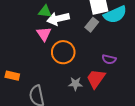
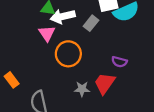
gray rectangle: (92, 25) -> (91, 23), moved
orange rectangle: (12, 76) -> (12, 80), turned 40

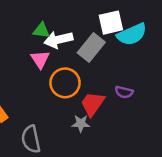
gray rectangle: (91, 23) -> (91, 48), size x1.5
red trapezoid: (105, 83) -> (93, 104), moved

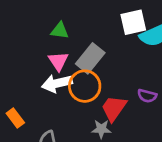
white arrow: (58, 40) -> (57, 83), moved
gray rectangle: (91, 48) -> (90, 58), moved

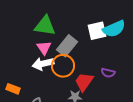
white square: (133, 22) -> (97, 31), moved
green triangle: (60, 31) -> (45, 26), size x1.6
orange rectangle: (15, 118) -> (13, 89), turned -32

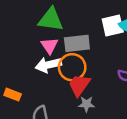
gray rectangle: (67, 46) -> (77, 43), turned 45
red trapezoid: (84, 82) -> (79, 85), moved

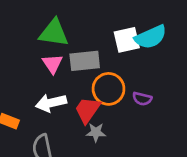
white arrow: (48, 65) -> (51, 103), moved
orange circle: (72, 67) -> (109, 89), moved

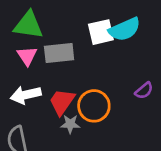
orange circle: (109, 89) -> (94, 106), moved
purple semicircle: (142, 99) -> (144, 91), moved, turned -54

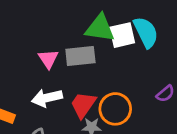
green triangle: (28, 25) -> (100, 28), moved
cyan semicircle: (125, 29) -> (146, 32), turned -92

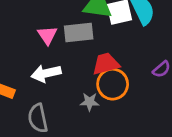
red trapezoid: (83, 105) -> (106, 64), moved, turned 40

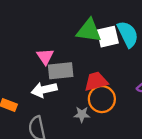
gray rectangle: (79, 33) -> (61, 71), moved

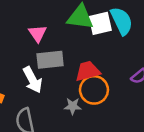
pink triangle: (45, 57) -> (38, 33), moved
white arrow: (44, 90) -> (33, 80), turned -105

